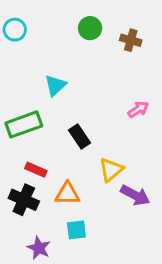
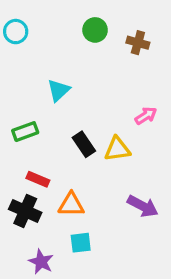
green rectangle: (24, 124) -> (25, 132), size x0.7
yellow triangle: (111, 170) -> (117, 149), moved, turned 32

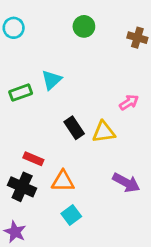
brown cross: (138, 43) -> (137, 38), moved
green rectangle: (25, 132) -> (21, 93), moved
cyan square: (81, 243) -> (71, 215), turned -30
purple star: (41, 262) -> (15, 232), moved

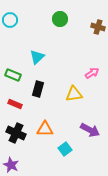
green rectangle: (21, 93) -> (13, 75), moved, turned 42
black rectangle: (74, 128) -> (38, 89), moved, turned 49
red rectangle: (33, 159) -> (15, 104), moved
cyan square: (71, 215) -> (65, 149), moved

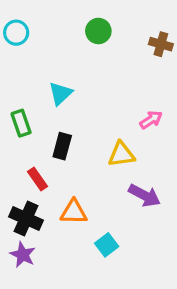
green rectangle: (13, 75) -> (21, 123), turned 49
red rectangle: (15, 104) -> (38, 179), moved, turned 32
purple arrow: (90, 130) -> (144, 195), moved
purple star: (11, 165) -> (23, 255), moved

